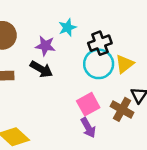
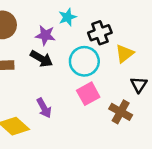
cyan circle: (99, 64) -> (84, 61), moved
brown cross: (122, 109) -> (121, 112), moved
purple arrow: (88, 128) -> (44, 108), moved

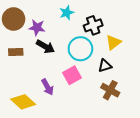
purple star: (45, 35) -> (37, 28), moved
black triangle: (139, 85) -> (105, 66), moved, turned 40
pink square: (88, 94) -> (72, 75), moved

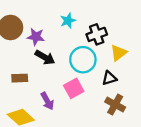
brown rectangle: (16, 52) -> (20, 78), moved

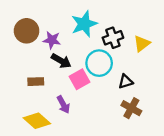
cyan star: (68, 21) -> (84, 24), size x1.6
yellow triangle: (119, 53) -> (142, 44), moved
pink square: (74, 88) -> (80, 79), moved

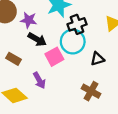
black cross: (113, 38) -> (77, 24), moved
brown rectangle: (36, 82) -> (13, 59), turned 32
brown cross: (131, 108) -> (91, 91), moved

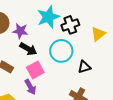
black cross: (77, 24) -> (70, 25), moved
pink square: (54, 57) -> (35, 70), moved

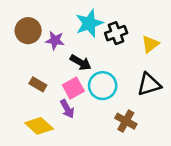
black arrow: (28, 49) -> (81, 62), moved
cyan circle: (61, 51) -> (103, 86), moved
black triangle: (84, 67) -> (149, 84), moved, size x1.5

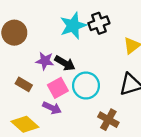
black cross: (116, 33) -> (99, 23), moved
purple star: (55, 40) -> (45, 61), moved
purple arrow: (67, 109) -> (52, 108), turned -36

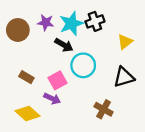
purple star: (45, 61) -> (46, 22), moved
black arrow: (65, 63) -> (64, 45), moved
cyan circle: (86, 86) -> (83, 65), moved

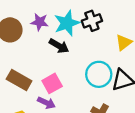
cyan circle: (83, 65) -> (99, 74), moved
brown rectangle: (26, 77) -> (19, 80), size x1.5

